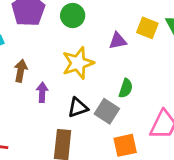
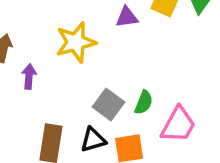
green semicircle: (126, 88) -> (144, 102), moved
black triangle: (78, 108) -> (93, 140), moved

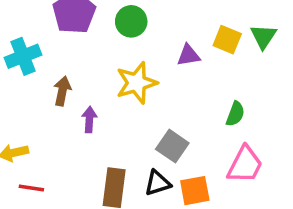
green semicircle: (144, 102) -> (235, 114), moved

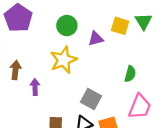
green circle: (131, 21) -> (67, 26), moved

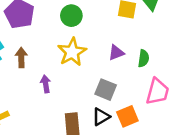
purple triangle: (96, 39) -> (116, 53), moved
brown arrow: (15, 70) -> (21, 57), moved

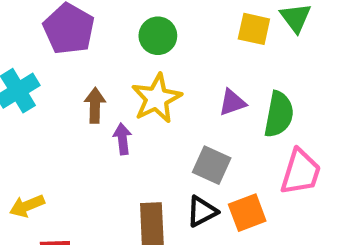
brown arrow: (21, 57) -> (95, 105), moved
green semicircle: (144, 58) -> (279, 114), size x1.5
purple arrow: (46, 84) -> (122, 139), moved

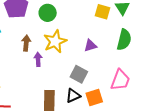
green circle: (158, 36) -> (48, 13), moved
green semicircle: (279, 114) -> (124, 40), moved

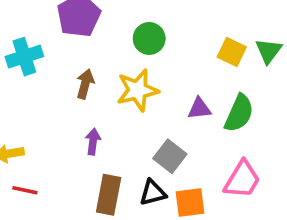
green circle: (48, 13) -> (149, 38), moved
green semicircle: (124, 40) -> (239, 113), moved
purple arrow: (38, 59) -> (93, 142), moved

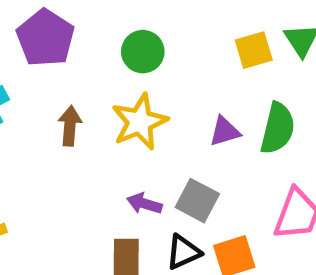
yellow square: (232, 52) -> (254, 50), turned -32
purple arrow: (93, 142) -> (144, 204), moved, turned -70

